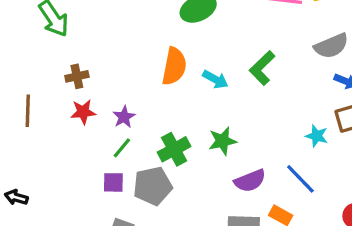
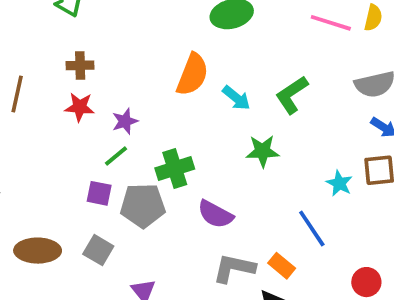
green star: (223, 141) -> (263, 151), moved
purple semicircle: (250, 181) -> (215, 214), moved, turned 40

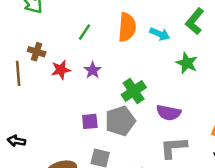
brown cross: (80, 65) -> (37, 52), moved, turned 36
green star: (263, 151) -> (187, 63), turned -30
green line: (116, 156) -> (85, 32), moved
gray L-shape: (234, 268) -> (174, 147), moved

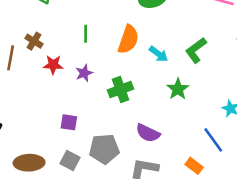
green line: (85, 32) -> (86, 34), turned -48
green cross: (134, 91) -> (121, 89), moved
gray pentagon: (120, 121) -> (104, 149), moved

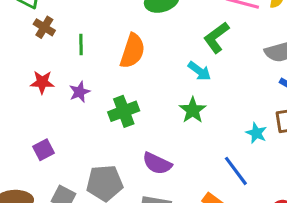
brown cross: (34, 41) -> (44, 27), moved
green L-shape: (196, 50) -> (216, 37), moved
cyan arrow: (159, 54) -> (199, 71), moved
purple square: (69, 122) -> (43, 150), moved, turned -36

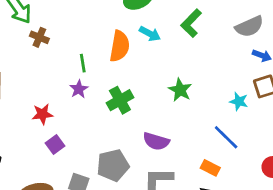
green line: (81, 45) -> (83, 63), moved
cyan arrow: (199, 71) -> (150, 34), moved
red star: (42, 82) -> (42, 114), moved

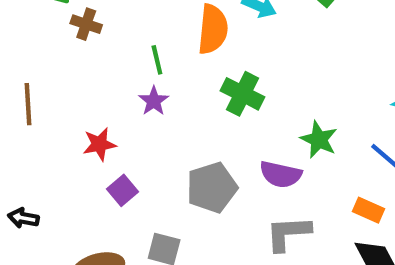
green star: (180, 90) -> (319, 140), moved
green cross: (120, 100) -> (242, 94), moved, turned -30
gray pentagon: (113, 165) -> (212, 187), moved

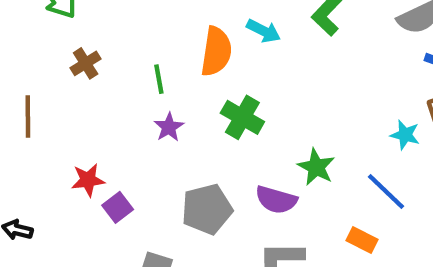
brown cross: (86, 24) -> (86, 63), moved, turned 36
purple star: (154, 101) -> (169, 127), moved
red star: (99, 144) -> (88, 180), moved

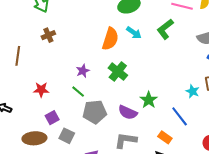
green line: (159, 79) -> (78, 92), moved, turned -48
purple square: (118, 207) -> (52, 118), moved

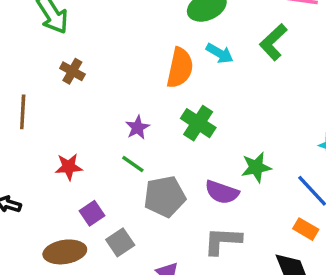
brown cross: (48, 35) -> (72, 71), turned -32
green star: (149, 100) -> (256, 167), turned 30
gray square: (67, 136) -> (120, 242), turned 35
orange rectangle: (165, 137) -> (306, 229), moved

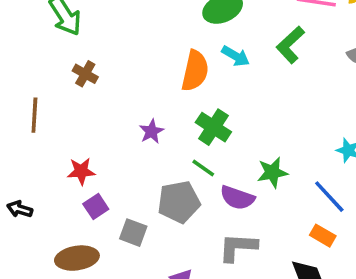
green line: (133, 164) -> (203, 168), moved
purple square: (92, 213) -> (96, 206), moved
gray square: (120, 242) -> (133, 233), moved, turned -36

